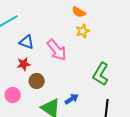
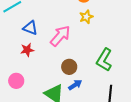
pink arrow: (57, 50) -> (60, 36), turned -100
brown circle: (37, 81) -> (69, 67), moved

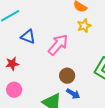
red star: (27, 50) -> (12, 64), moved
blue arrow: (75, 85) -> (73, 94), turned 64

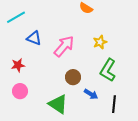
yellow star: (84, 26) -> (100, 42), moved
blue arrow: (73, 94) -> (91, 94), moved

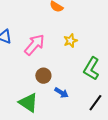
green L-shape: (108, 70) -> (91, 69), moved
black line: (114, 104) -> (95, 103), moved, turned 30

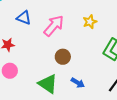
blue arrow: (61, 93) -> (78, 83), moved

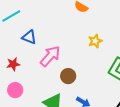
pink arrow: (54, 26) -> (50, 56), moved

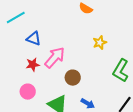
red star: (13, 64) -> (33, 65), moved
pink circle: (15, 90) -> (28, 92), moved

